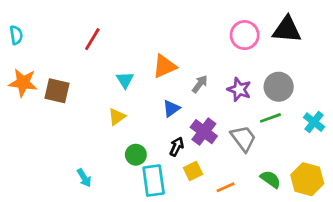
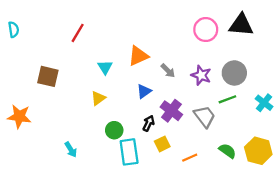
orange star: (23, 83) -> (19, 116), moved
gray arrow: (200, 84) -> (168, 71), turned 98

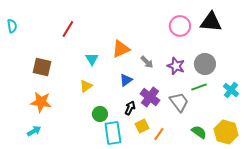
orange star: (19, 116) -> (41, 102), moved
cyan arrow: (71, 150) -> (34, 131), moved, turned -88
orange line: (190, 158) -> (159, 134), moved, turned -32

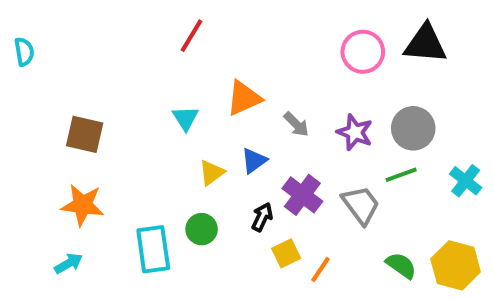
red line: (68, 29) -> (191, 36), moved
yellow triangle: (86, 86) -> (212, 173), moved
cyan rectangle: (113, 133) -> (153, 249), moved

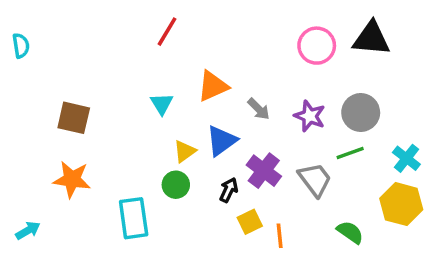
blue triangle: (254, 161) -> (222, 141), size x1.4
green circle: (202, 229) -> (176, 185), moved
cyan arrow: (69, 263) -> (28, 230), moved
yellow hexagon: (456, 265) -> (401, 204), moved
orange line: (320, 269) -> (280, 236), turned -40

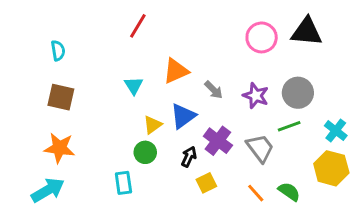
cyan semicircle: (21, 46) -> (58, 51), moved
cyan rectangle: (134, 218) -> (123, 183), moved, size x0.7
cyan arrow: (28, 230) -> (48, 190), moved, size x1.6
orange line: (280, 236) -> (256, 193), moved, turned -36

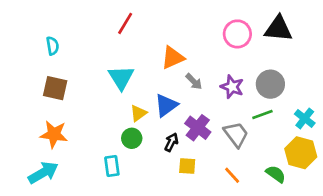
orange triangle: (176, 71) -> (173, 58), moved
cyan triangle: (134, 85) -> (121, 78), size x1.5
yellow square: (206, 183) -> (187, 166), turned 30
green semicircle: (289, 192) -> (276, 174), moved

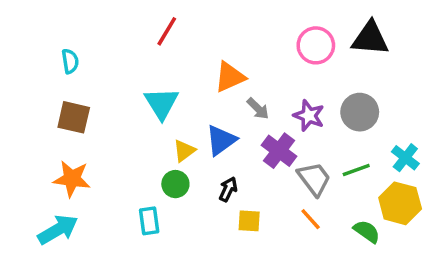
green line: (262, 115) -> (356, 170), moved
purple cross: (198, 128) -> (279, 151), moved
orange line: (232, 175) -> (311, 219), moved

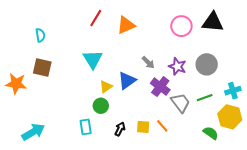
orange triangle: (230, 77) -> (126, 25), moved
cyan cross: (405, 158) -> (233, 91), turned 35
orange star: (72, 179) -> (16, 84), moved
black arrow: (228, 189) -> (120, 129), moved
orange line: (311, 219) -> (162, 126), moved

